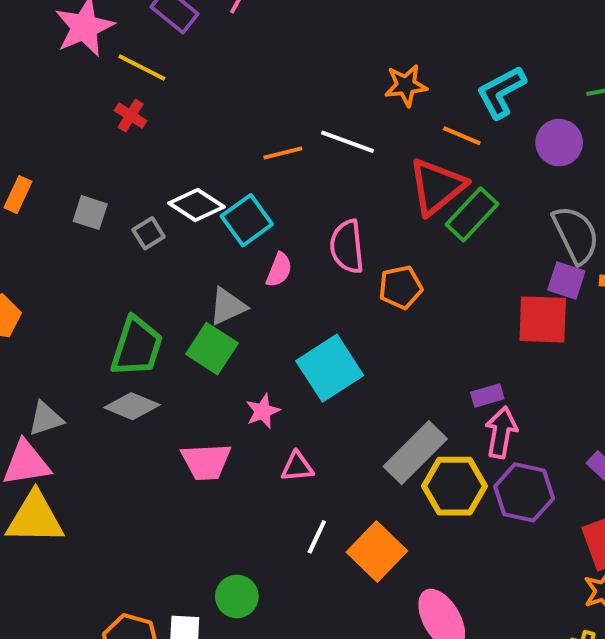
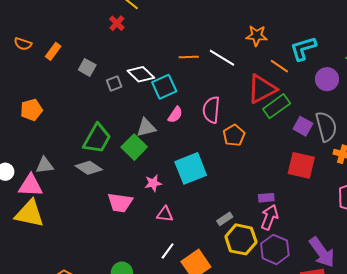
purple square: (566, 281) -> (303, 126), moved
orange pentagon: (401, 287) -> (234, 135), turned -30
gray rectangle: (415, 453) -> (225, 219), size x0.5

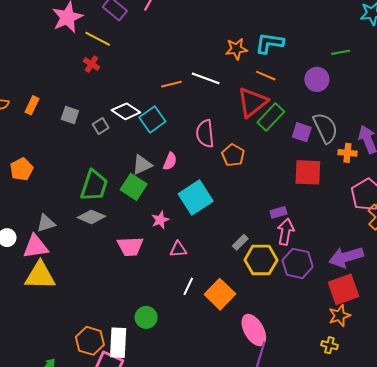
cyan L-shape: (303, 48) -> (269, 43), moved, turned 36
pink semicircle: (175, 115) -> (170, 161), moved
purple arrow: (322, 252) -> (346, 257), turned 120

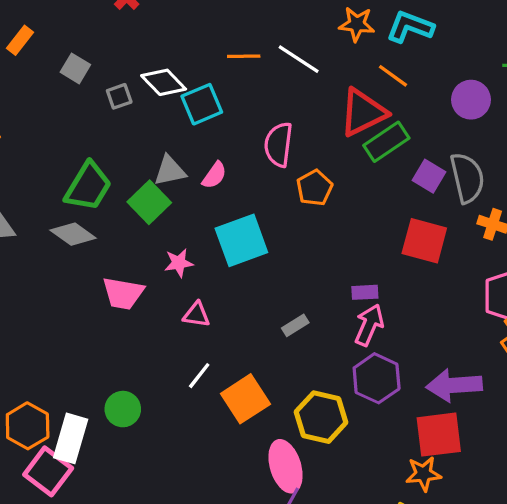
yellow hexagon: (261, 260) -> (321, 417), moved

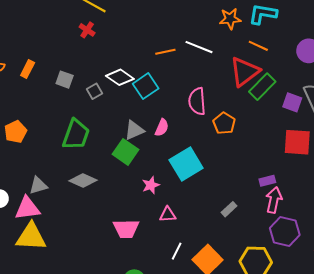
green trapezoid: (88, 187) -> (76, 135), moved
pink trapezoid: (123, 293) -> (126, 229), moved

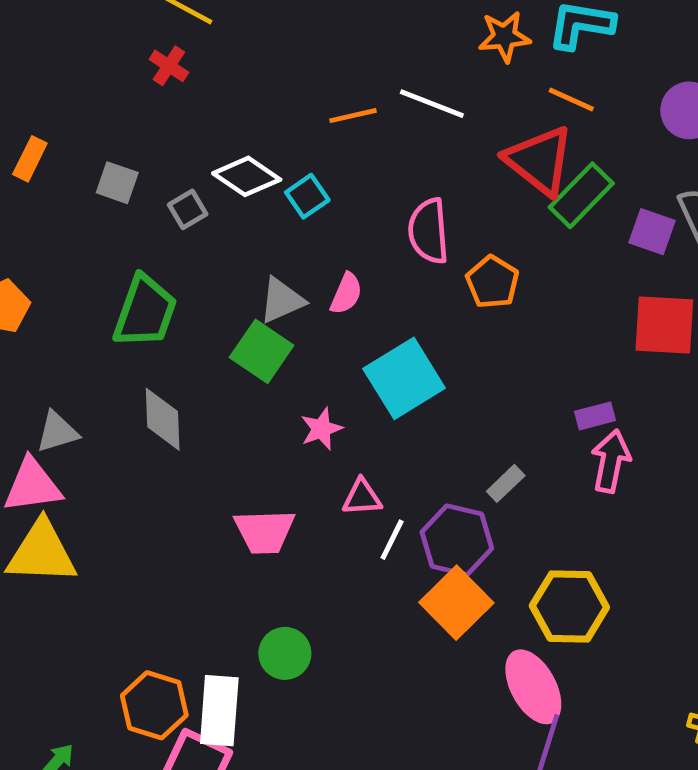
red triangle: (245, 72) -> (539, 161), turned -44
cyan square: (146, 86) -> (307, 196), size x0.7
gray diamond: (83, 180) -> (163, 419), turned 64
purple hexagon: (285, 232) -> (457, 540), moved
white line: (177, 251) -> (392, 540), moved

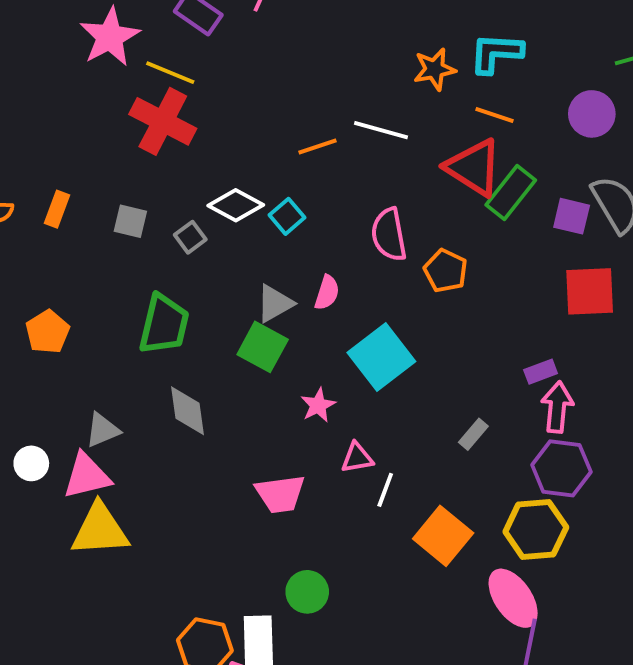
red cross: (169, 66) -> (163, 121), size x2.0
purple hexagon: (457, 540) -> (561, 468), moved

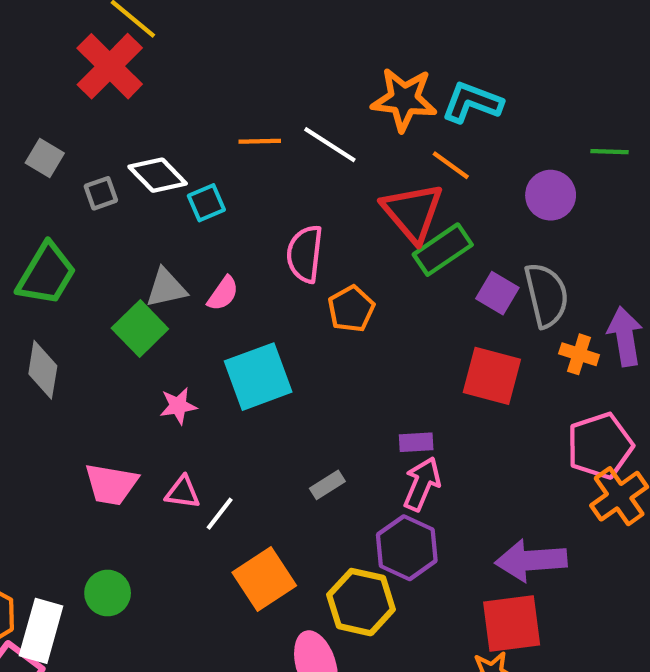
orange star: (435, 69) -> (404, 99), size x1.4
pink triangle: (357, 458) -> (183, 492), moved

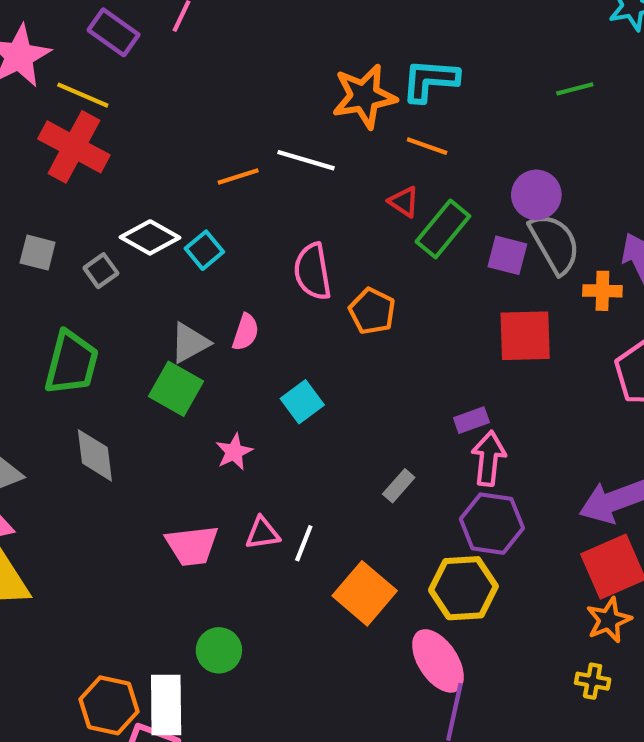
purple circle: (551, 195) -> (536, 195), moved
red triangle: (413, 212) -> (404, 202), size x0.5
cyan square: (258, 377) -> (302, 402), size x0.6

